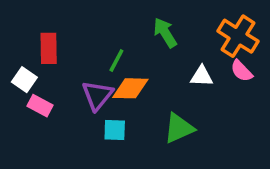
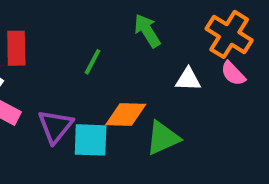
orange diamond: (130, 88) -> (126, 115), moved
purple triangle: (97, 95) -> (55, 126), moved
cyan square: (115, 130) -> (91, 140), size x1.4

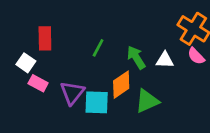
green arrow: (147, 31) -> (136, 57), moved
orange diamond: (126, 115) -> (121, 85), turned -36

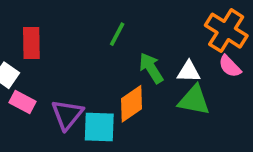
green line: (98, 48) -> (117, 34), moved
green triangle: (147, 101) -> (194, 100), moved, turned 35

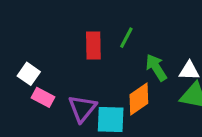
red rectangle: (31, 43) -> (93, 46), moved

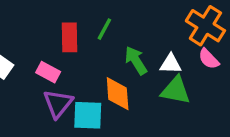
pink rectangle: (43, 97) -> (48, 72), moved
orange diamond: (139, 99) -> (118, 94), turned -60

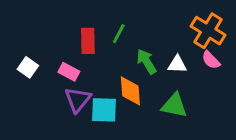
green triangle: (176, 90) -> (174, 105), moved

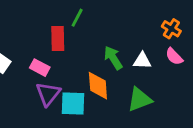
orange cross: (208, 31) -> (171, 29), size x0.6
green line: (119, 34) -> (77, 18), moved
green triangle: (174, 105) -> (139, 99), turned -32

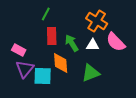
orange cross: (171, 29) -> (97, 21), moved, size x1.5
red rectangle: (58, 38) -> (52, 36), moved
pink semicircle: (174, 56) -> (116, 42), size x1.5

